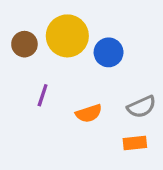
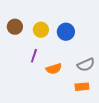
yellow circle: (67, 36) -> (41, 30), moved, size x0.6
purple line: (43, 95) -> (34, 56), moved

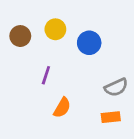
yellow circle: (41, 30) -> (55, 29), moved
orange semicircle: (54, 69) -> (62, 108), moved, turned -42

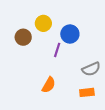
brown circle: (20, 36) -> (23, 37), moved
purple line: (46, 75) -> (57, 50), moved

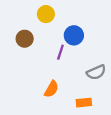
yellow circle: (43, 23) -> (46, 14), moved
orange rectangle: (87, 92) -> (84, 103), moved

